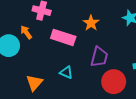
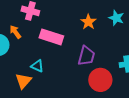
orange star: (91, 23) -> (88, 22), moved
cyan triangle: (66, 72) -> (37, 66), moved

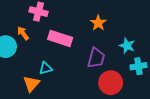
cyan star: (116, 18) -> (127, 46), moved
cyan triangle: (37, 66) -> (46, 68), turned -40

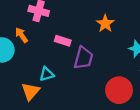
pink rectangle: (60, 38) -> (63, 41), size x0.6
purple trapezoid: (96, 58) -> (83, 58), moved

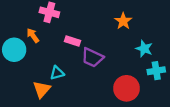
orange star: (105, 24) -> (123, 21), moved
purple trapezoid: (83, 58) -> (92, 57), turned 100

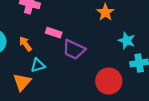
orange arrow: (33, 35) -> (25, 44), moved

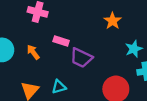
cyan star: (127, 40) -> (134, 49), turned 30
cyan triangle: (38, 65) -> (59, 87), moved

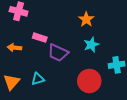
cyan star: (134, 49) -> (91, 45), moved
orange arrow: (33, 52) -> (14, 48), turned -48

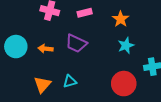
pink rectangle: (40, 38) -> (85, 13), moved, turned -32
purple trapezoid: (58, 53) -> (76, 43), moved

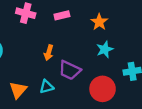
purple trapezoid: (76, 43) -> (70, 70), moved
orange arrow: (45, 49) -> (49, 53), moved, turned -80

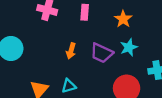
pink rectangle: (62, 15) -> (85, 12), turned -72
purple trapezoid: (70, 70) -> (102, 53), moved

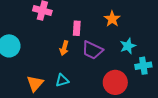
pink rectangle: (85, 12) -> (77, 28), moved
cyan star: (129, 47) -> (128, 46), moved

